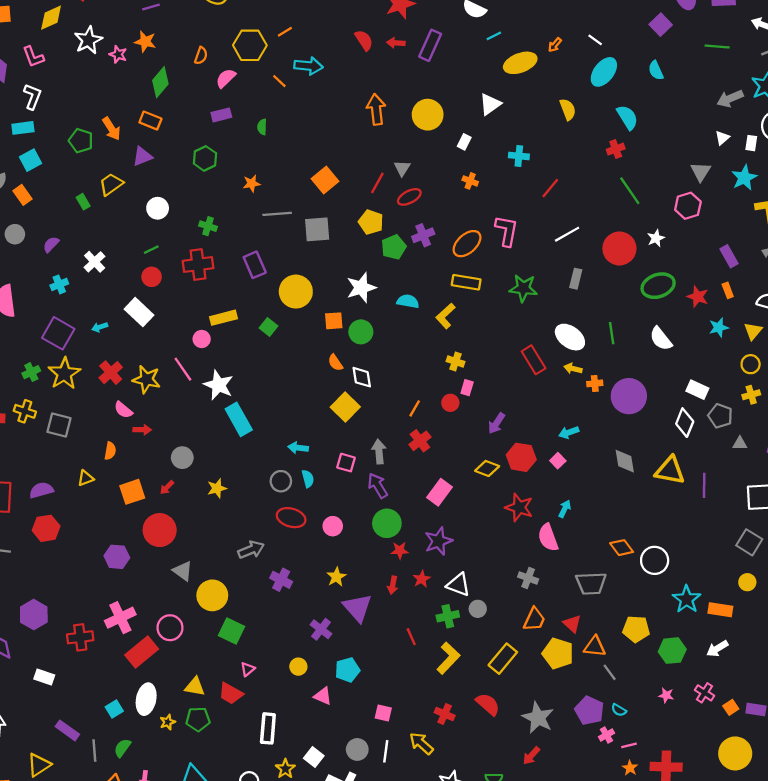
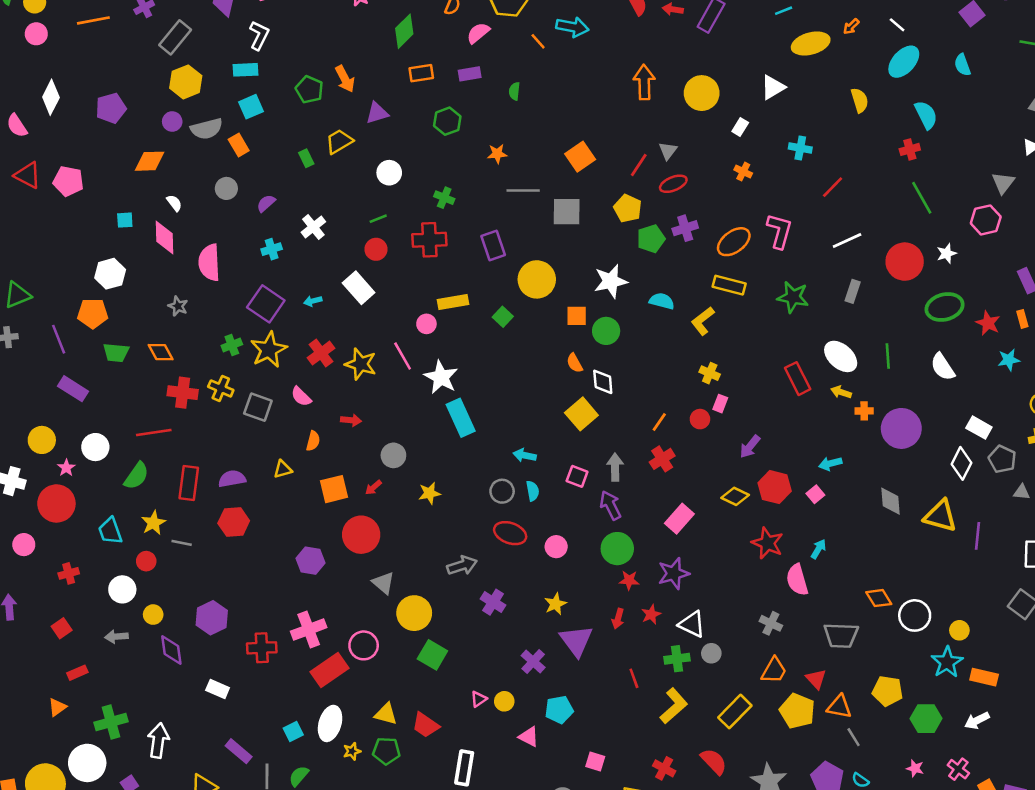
orange rectangle: (150, 120) -> (421, 73), moved, turned -35
pink semicircle: (123, 410) -> (301, 397), moved
yellow circle: (747, 582) -> (959, 630), moved
pink triangle: (248, 669) -> (479, 699), moved

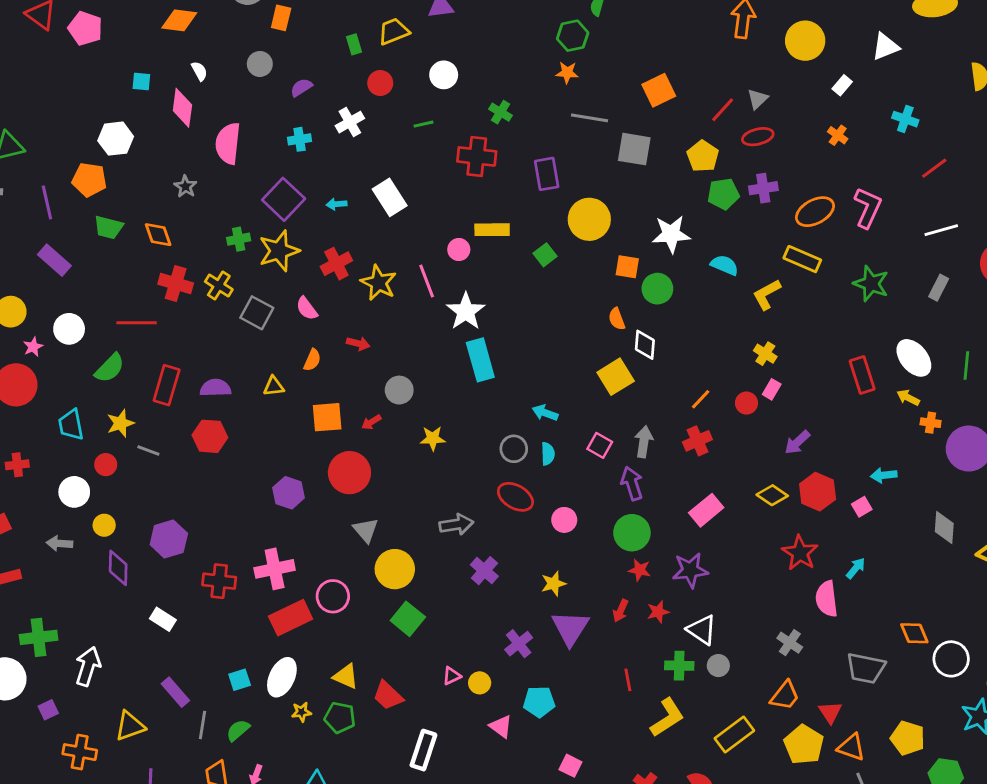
green hexagon: (447, 121) -> (573, 36), moved
orange rectangle: (239, 145) -> (281, 18), turned 35
red circle: (376, 249) -> (380, 83), moved

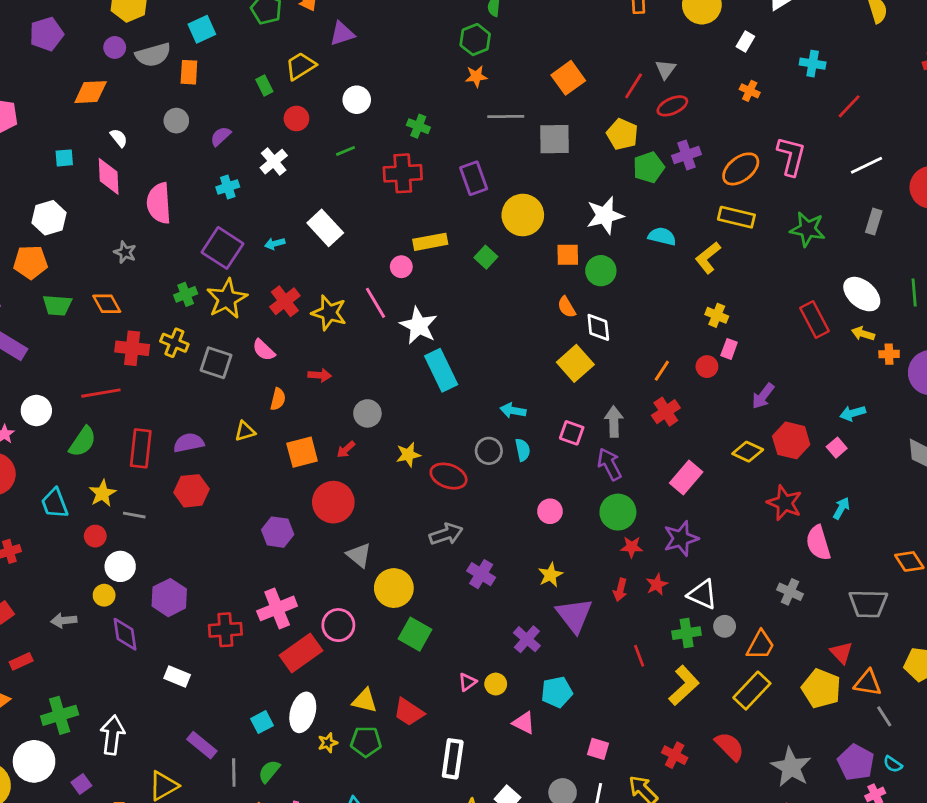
white circle: (74, 492) -> (120, 566), moved
red ellipse: (515, 497) -> (449, 476), moved
orange trapezoid: (785, 696) -> (760, 645), moved

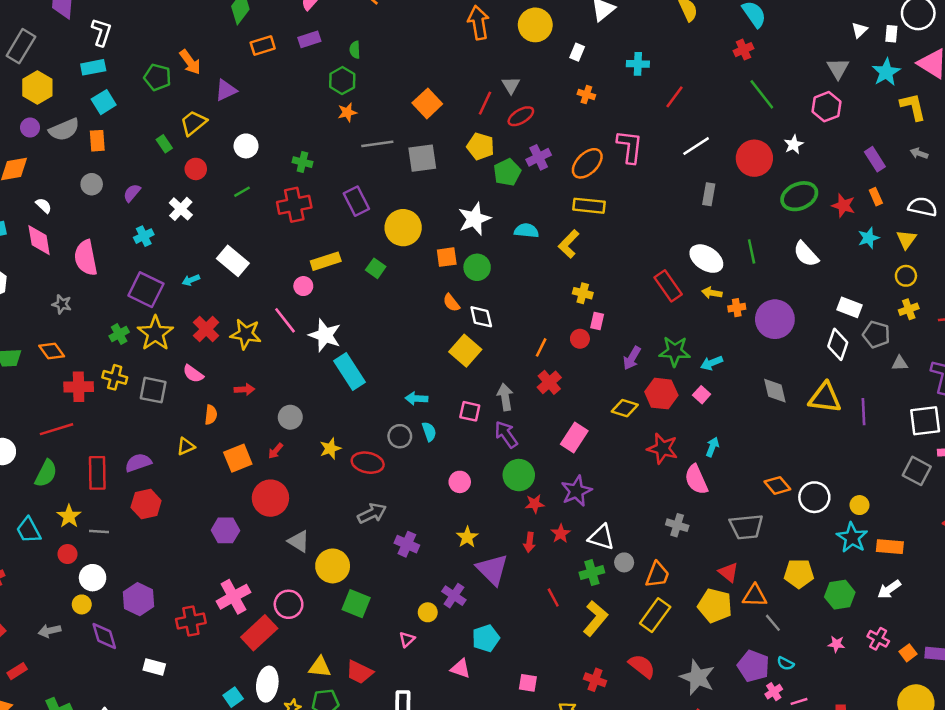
green star: (808, 229) -> (675, 351), moved
yellow circle: (496, 684) -> (428, 612), moved

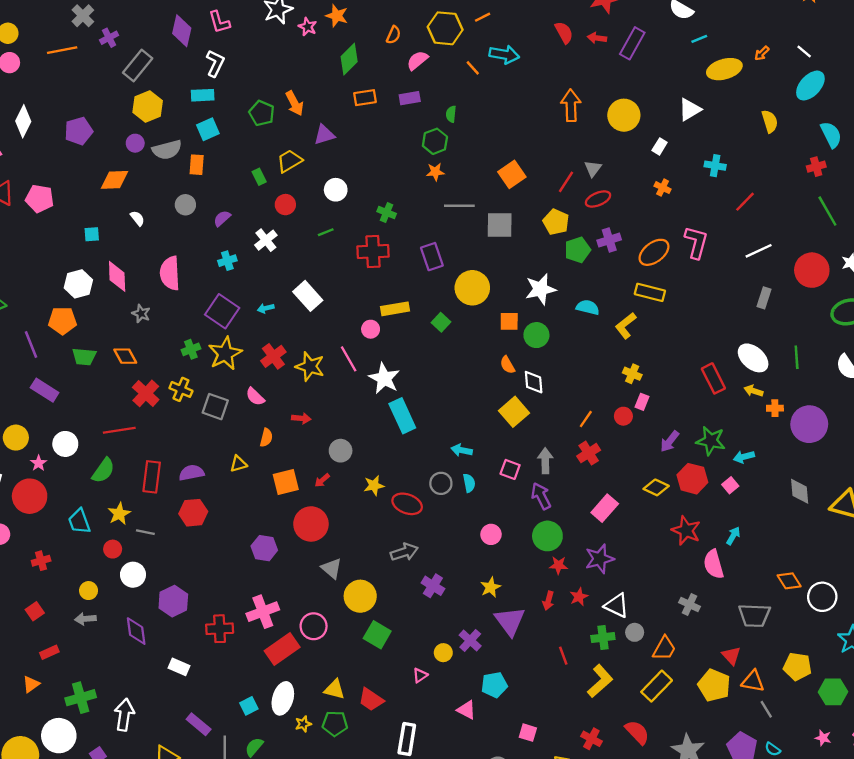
pink diamond: (39, 240) -> (117, 276), moved
red cross: (79, 387) -> (146, 393), turned 36
yellow circle: (82, 604) -> (89, 591), moved

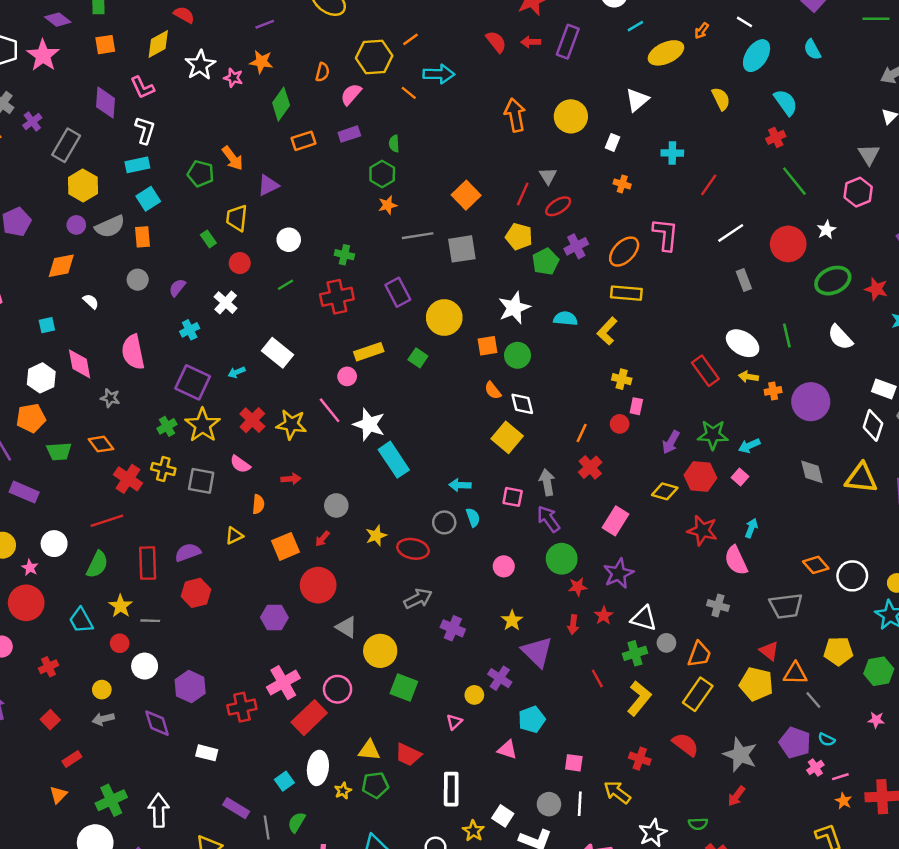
yellow trapezoid: (289, 161) -> (237, 218), turned -44
gray rectangle: (764, 298) -> (744, 280), turned -30

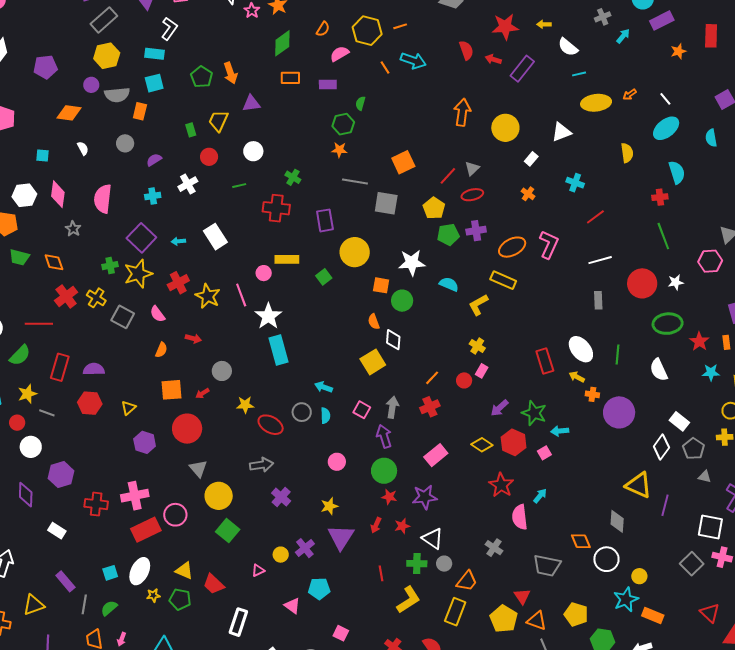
gray diamond: (812, 472) -> (617, 521), moved
yellow triangle: (234, 536) -> (128, 408), moved, turned -35
yellow rectangle: (698, 694) -> (455, 612), turned -32

